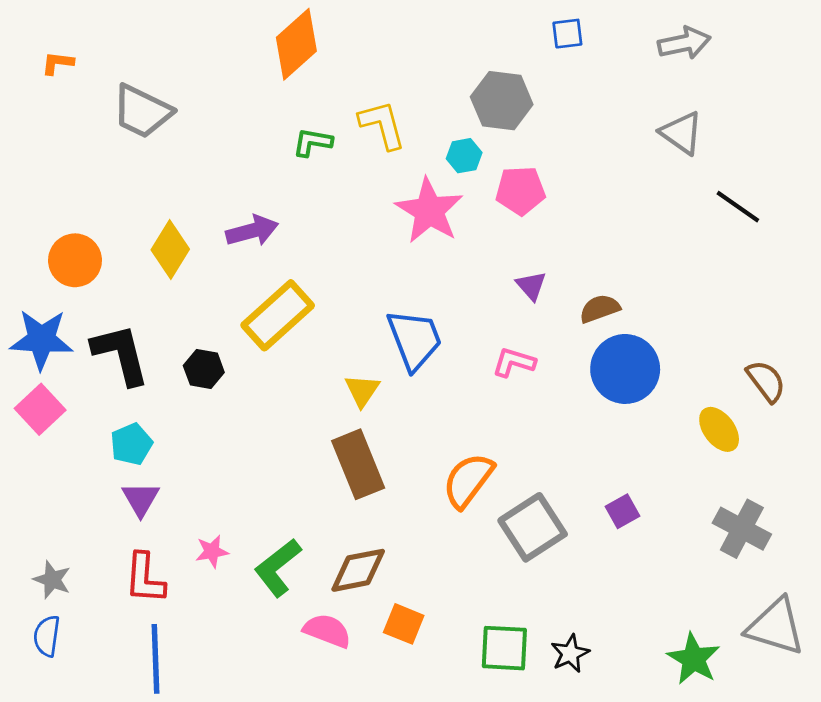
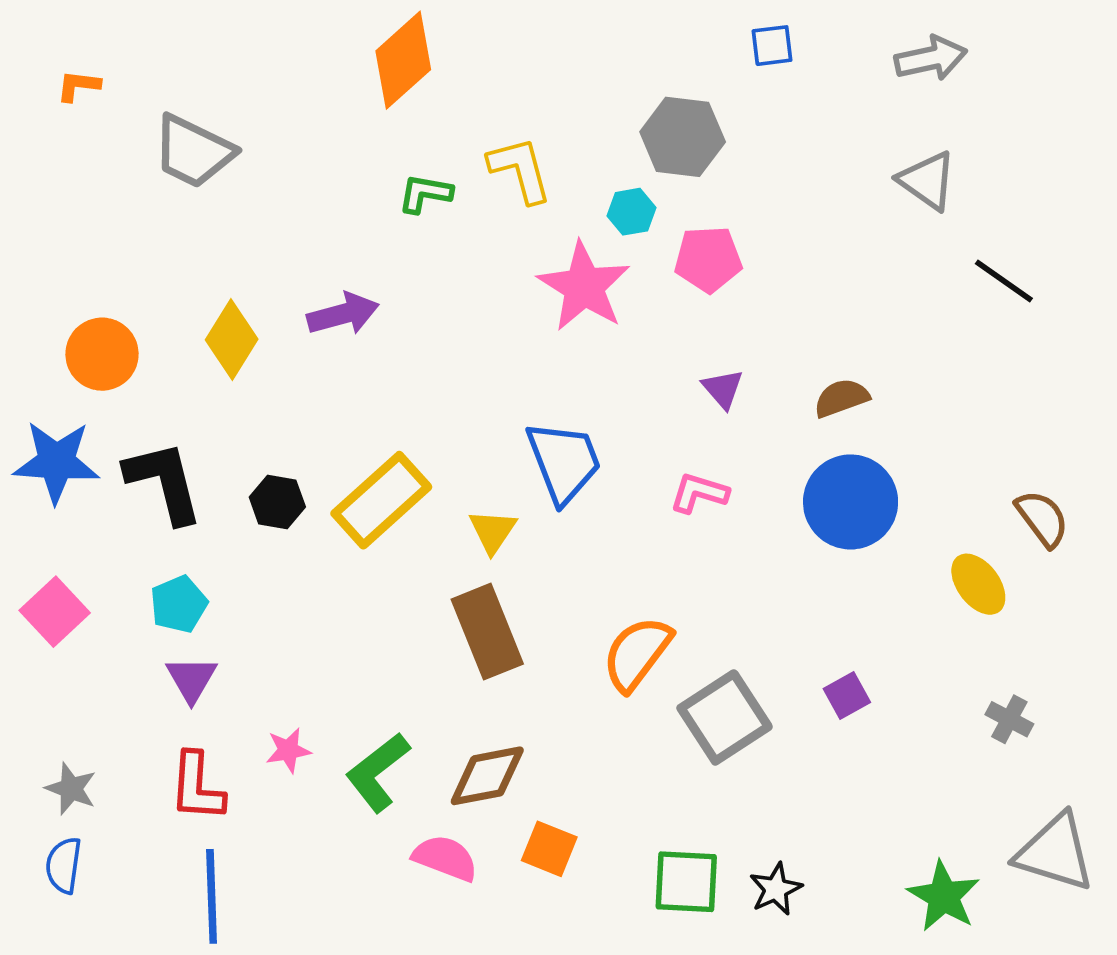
brown semicircle: (600, 309) -> (841, 398), moved
yellow rectangle: (278, 315) -> (381, 500), moved
pink square: (40, 409) -> (55, 612), moved
gray cross: (742, 529) -> (1009, 719), size x0.6

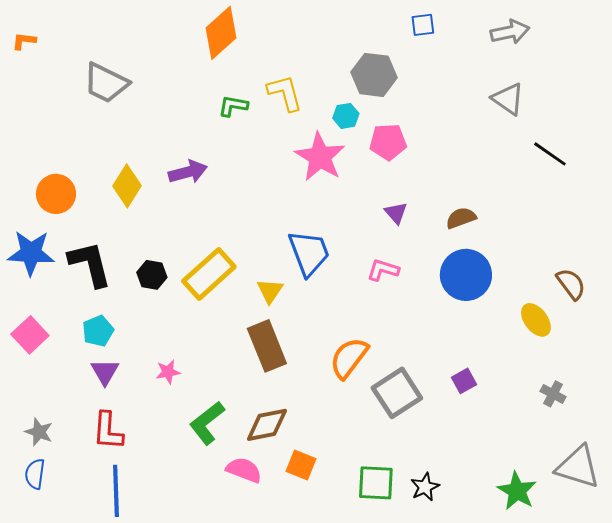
orange L-shape: (78, 86) -> (24, 41), moved
pink star: (288, 750) -> (168, 372), moved

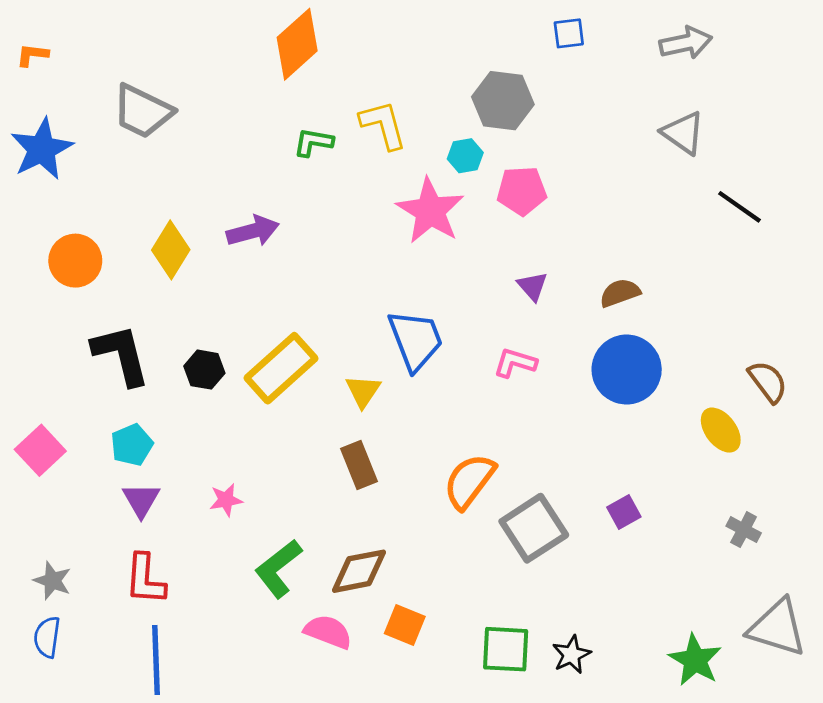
blue star: (31, 253) -> (42, 149), moved, turned -30
brown rectangle: (267, 346) -> (359, 465), size x0.7

